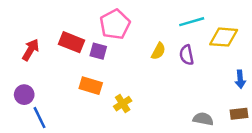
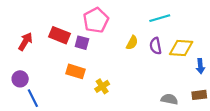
yellow diamond: (224, 37) -> (181, 48), moved

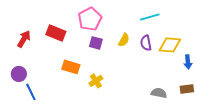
purple square: (82, 43) -> (96, 43), moved

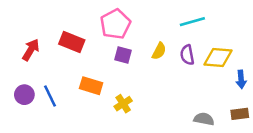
blue line: (31, 92) -> (50, 96), moved

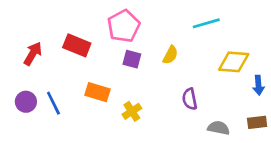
purple semicircle: (187, 55) -> (190, 99), moved

